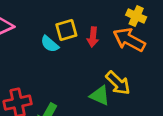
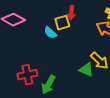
red arrow: (93, 37) -> (71, 13), moved

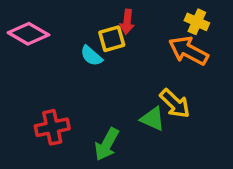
green arrow: (48, 85) -> (107, 144), moved

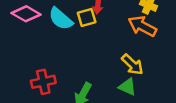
cyan semicircle: (91, 56) -> (61, 19), moved, size x1.5
green triangle: (153, 119) -> (127, 87), moved

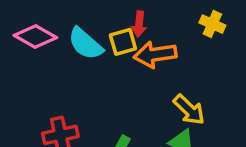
orange arrow: (142, 26) -> (155, 54), moved, turned -36

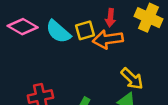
red arrow: (139, 24) -> (110, 18), moved
yellow cross: (212, 24) -> (149, 18), size x1.5

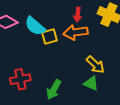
yellow square: (85, 30) -> (49, 36), moved

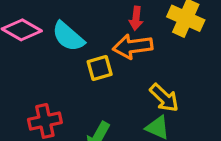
yellow square: (49, 36) -> (100, 68), moved

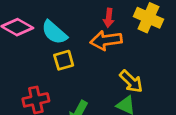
yellow square: (100, 68) -> (64, 60), moved

